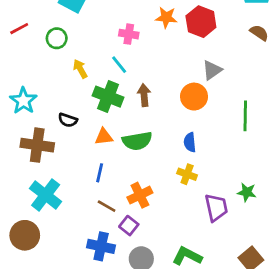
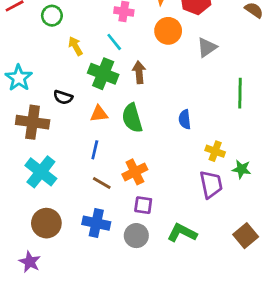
orange circle: (194, 97) -> (168, 31), moved
green semicircle: (137, 141) -> (132, 118), turned 84
yellow cross: (187, 174) -> (215, 151), moved
purple square: (129, 226) -> (143, 205), moved, turned -30
brown circle: (25, 235) -> (46, 223), moved

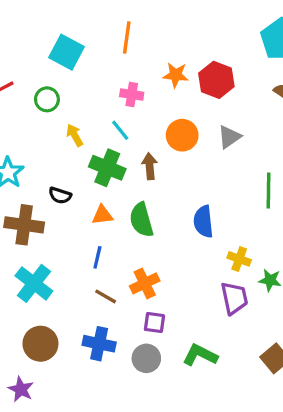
orange circle: (168, 31) -> (182, 135), moved
blue semicircle: (185, 119) -> (203, 222), size x1.4

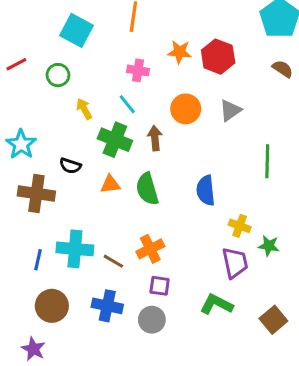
blue line: (97, 257) -> (38, 260), moved
cyan cross: (34, 283) -> (75, 249), moved, turned -33
green L-shape: (200, 355) -> (216, 304), moved

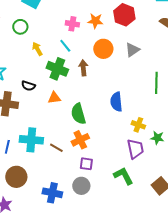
orange star: (180, 52) -> (95, 21), moved
green semicircle: (147, 189) -> (78, 114), moved
green L-shape: (216, 304) -> (123, 176), turned 35
blue cross: (107, 306) -> (52, 193), moved

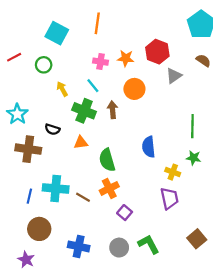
gray triangle: (132, 50) -> (174, 76), moved
green star: (157, 138) -> (194, 158), moved
purple square: (86, 164) -> (125, 213), moved, turned 32
green L-shape: (123, 176) -> (149, 244), moved
gray circle: (81, 186) -> (119, 248), moved

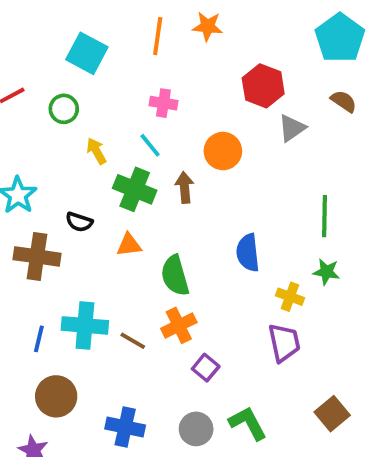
orange star: (126, 58) -> (208, 26), moved

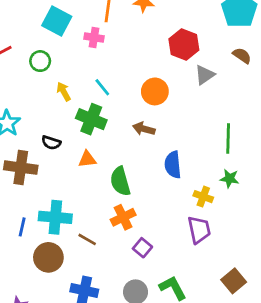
pink cross: (163, 103) -> (94, 38), moved
brown arrow: (185, 187) -> (144, 129), moved, turned -70
brown line: (133, 341) -> (87, 239), moved
brown circle: (56, 396) -> (48, 257), moved

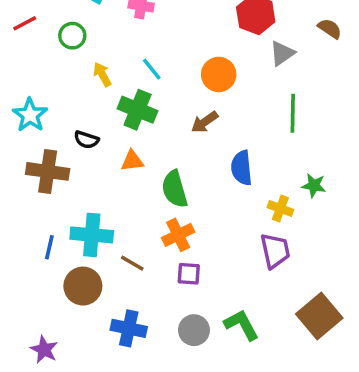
brown arrow: (144, 129) -> (205, 122), turned -50
green line: (228, 138) -> (293, 113), moved
purple square: (142, 248) -> (189, 274), moved, turned -36
brown square: (234, 281) -> (319, 316), size x1.4

